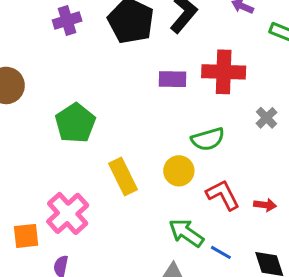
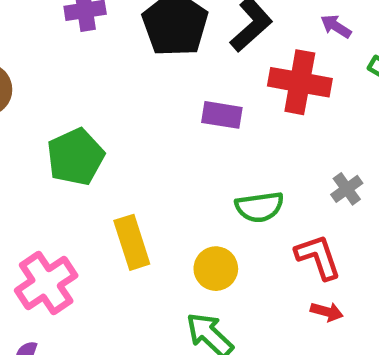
red cross: (224, 72) -> (300, 82), moved
yellow circle: (179, 171) -> (216, 269), moved
red L-shape: (223, 195) -> (318, 257), moved

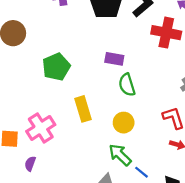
purple rectangle: (222, 115) -> (114, 59), moved
green semicircle: (259, 207) -> (127, 85), moved, turned 80

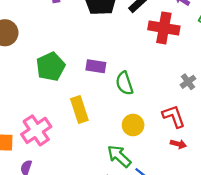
purple rectangle: (114, 59) -> (96, 66), moved
yellow circle: (124, 123) -> (133, 125), moved

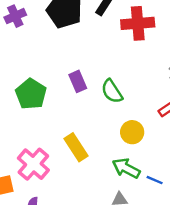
purple rectangle: (96, 66) -> (78, 81), turned 72
yellow rectangle: (79, 110) -> (76, 147), moved

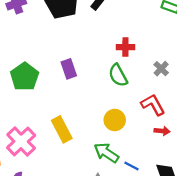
red cross: (138, 23) -> (125, 47), moved, size x0.6
green semicircle: (112, 91) -> (118, 75), moved

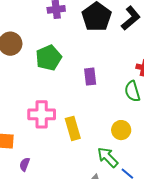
green pentagon: (24, 77) -> (49, 58), moved
pink cross: (21, 141) -> (42, 114), moved, turned 32

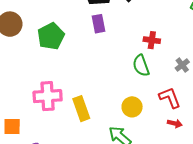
purple rectangle: (90, 77) -> (98, 24), moved

